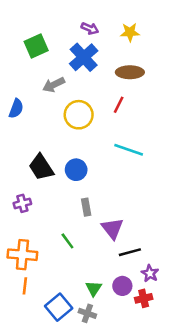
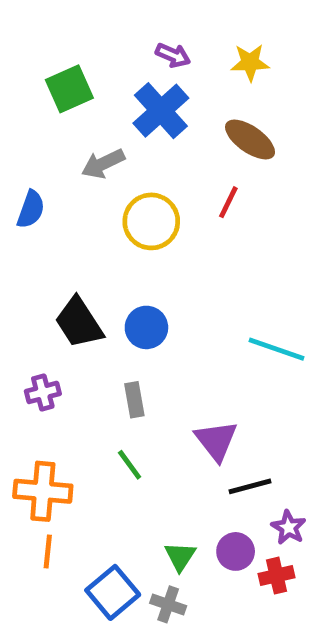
brown ellipse: (130, 72) -> (250, 140), turned 35
cyan line: (129, 150) -> (277, 349), moved
gray rectangle: (86, 207) -> (134, 400), moved

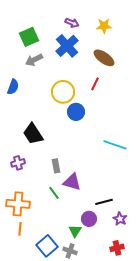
gray arrow: (103, 164) -> (34, 60), moved
blue circle: (146, 327) -> (76, 112), moved
purple triangle: (216, 441) -> (72, 182), moved, turned -36
purple circle: (236, 551) -> (89, 219), moved
red cross: (277, 576) -> (117, 248), moved

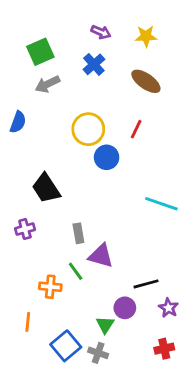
blue cross: (67, 46) -> (94, 64), size x0.7
red line: (95, 84) -> (136, 129), moved
orange cross: (18, 204) -> (50, 287), moved, size x0.7

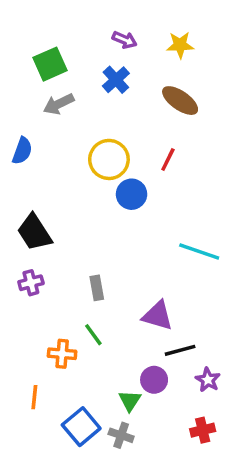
black trapezoid: (46, 188) -> (34, 232), moved
purple triangle: (101, 256) -> (158, 316), moved

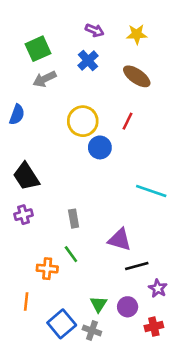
purple circle: (154, 380) -> (128, 307), moved

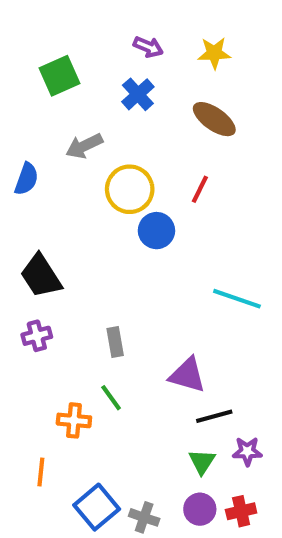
gray arrow: (45, 79) -> (84, 146), moved
purple star: (158, 288) -> (247, 451), turned -30
green triangle: (99, 304) -> (202, 462), moved
purple circle: (128, 307) -> (200, 509), moved

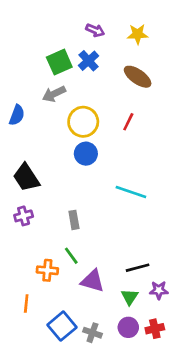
green square: (59, 76) -> (59, 62), moved
blue circle: (156, 231) -> (86, 154), moved
cyan line: (237, 299) -> (131, 192), moved
purple triangle: (187, 375) -> (92, 281), moved

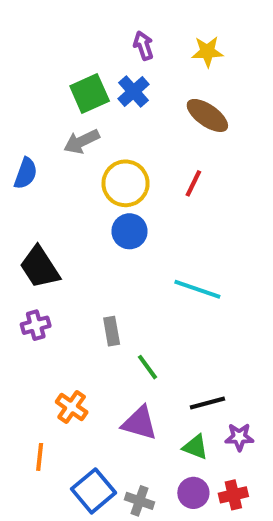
purple arrow: (95, 30) -> (143, 46), turned -132
green line: (71, 256) -> (147, 367), moved
orange cross: (47, 270) -> (72, 407), turned 30
green triangle: (130, 297) -> (195, 447), turned -42

